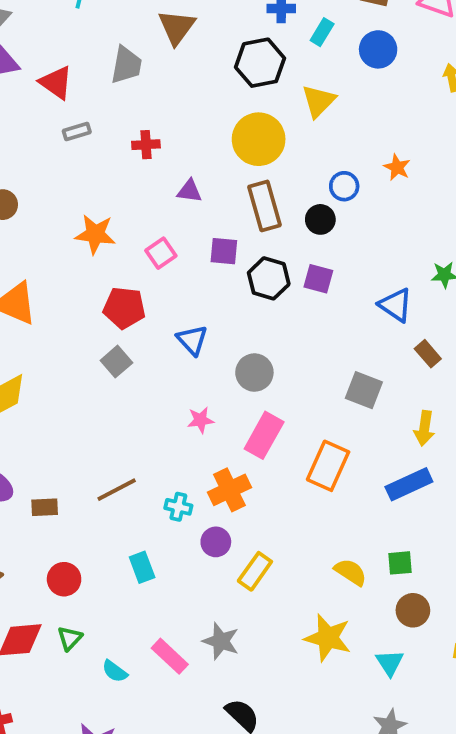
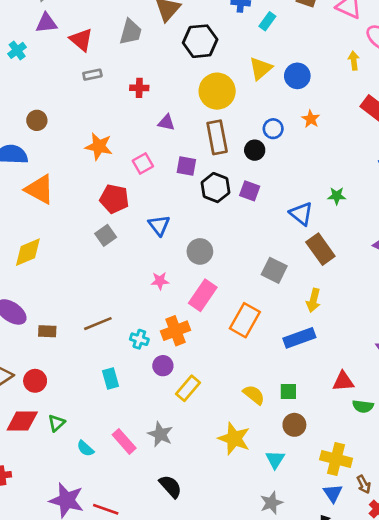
blue circle: (378, 49) -> (297, 76), moved
black hexagon: (260, 63) -> (200, 41), moved
brown rectangle: (428, 354) -> (320, 249), size x1.6
red circle: (64, 579) -> (35, 381), moved

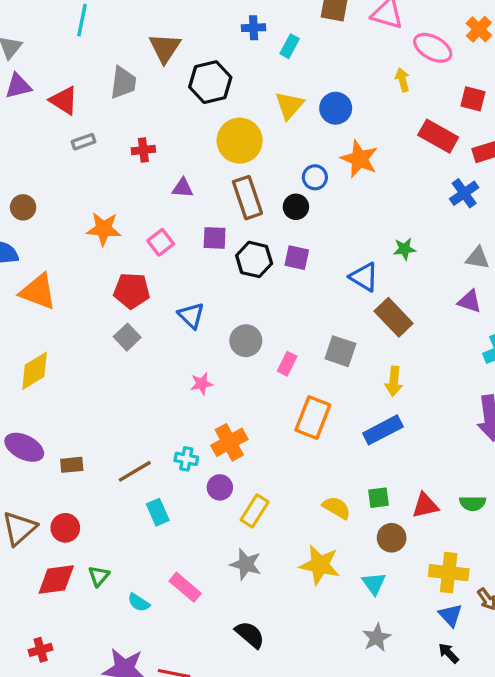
orange star: (311, 119) -> (359, 159), size x1.6
pink rectangle: (203, 295) -> (287, 364), moved, size x0.6
brown line: (98, 324) -> (135, 471), moved
red triangle: (343, 381) -> (425, 505), moved
gray star: (160, 434) -> (246, 564), moved

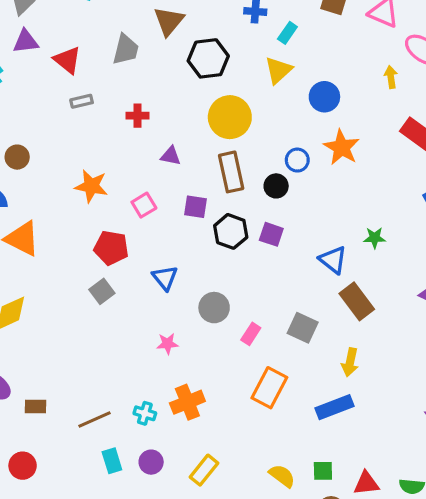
yellow triangle: (289, 105) -> (278, 70), moved
purple circle: (220, 487) -> (151, 462), moved

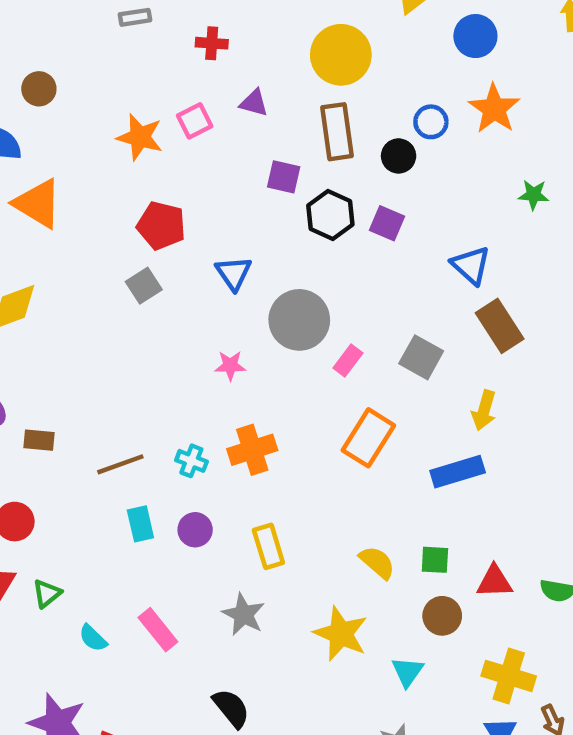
pink square: (144, 205) -> (195, 121), moved
green star: (375, 238) -> (534, 195), moved
gray circle: (214, 308) -> (299, 320), size x1.4
yellow rectangle: (204, 470) -> (268, 546), turned -60

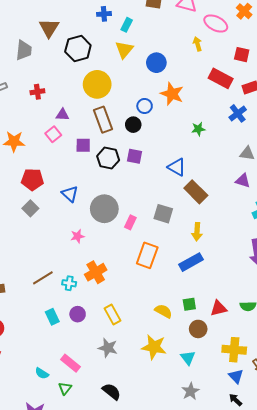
pink square: (195, 121) -> (53, 134), moved
brown line: (120, 464) -> (43, 278), moved
green triangle: (47, 593) -> (65, 388), moved

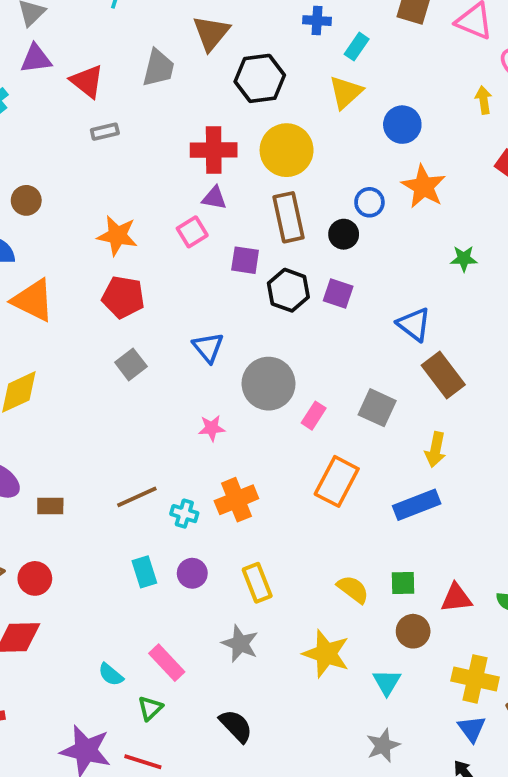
red cross: (37, 92) -> (214, 150), moved, size x1.6
red pentagon: (32, 179) -> (123, 297), moved

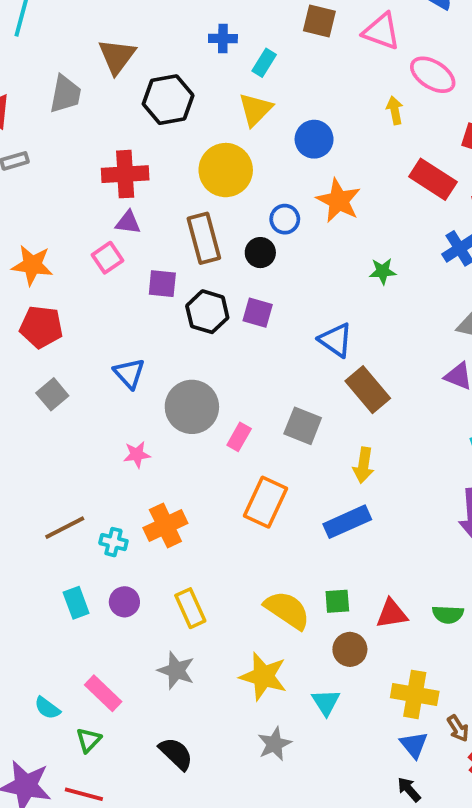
yellow circle: (287, 150) -> (226, 170), moved
yellow semicircle: (353, 589) -> (287, 610), size x1.4
gray star: (383, 745) -> (274, 744), moved

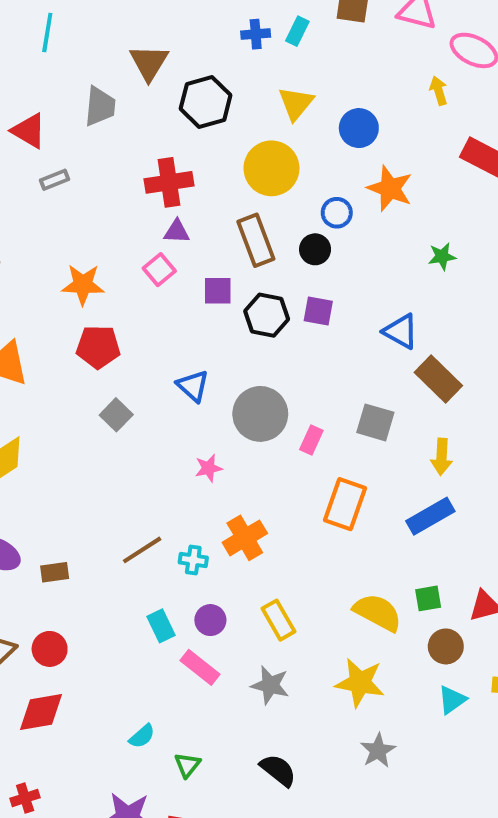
cyan rectangle: (264, 63) -> (297, 31), moved
pink rectangle: (103, 693) -> (200, 667), moved
cyan triangle: (326, 702) -> (452, 700), moved, turned 32
cyan semicircle: (47, 708) -> (142, 736), turned -72

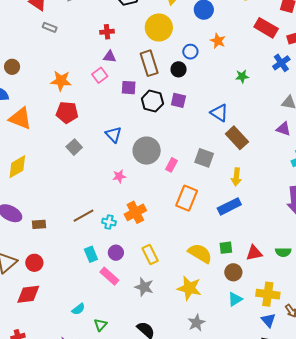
gray rectangle: (55, 180) -> (50, 27), turned 40
red cross: (169, 182) -> (107, 32), size x0.6
orange star: (390, 188) -> (218, 41), size x0.7

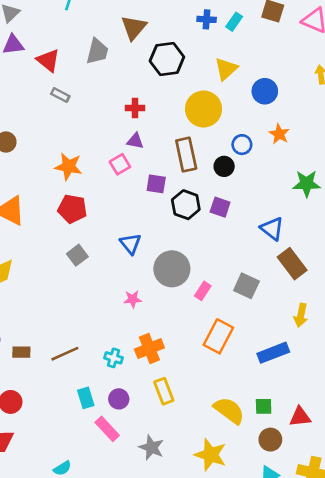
green star: (242, 76) -> (307, 184), size x1.5
yellow arrow: (236, 177) -> (301, 315), moved
brown line: (83, 216) -> (65, 354), moved
yellow rectangle: (150, 254) -> (164, 391), moved

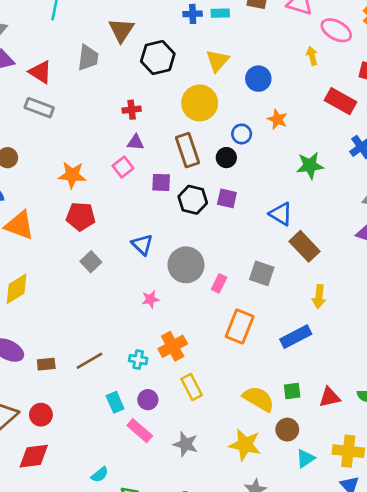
cyan rectangle: (234, 22) -> (220, 13), turned 60
gray rectangle: (60, 95) -> (39, 108), moved, size x1.5
brown circle: (270, 440) -> (287, 430), moved

